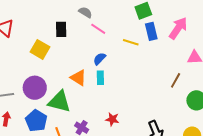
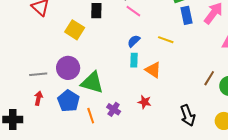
yellow line: (131, 42) -> (166, 40), moved
orange triangle: (78, 78) -> (153, 70), moved
brown line: (176, 80) -> (209, 78), moved

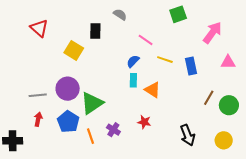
pink line: (133, 11) -> (146, 40), moved
blue rectangle: (186, 15) -> (191, 66), moved
green triangle: (92, 83) -> (92, 103), turned -50

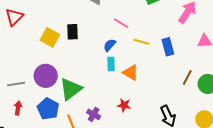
red triangle: (39, 28) -> (14, 17), turned 36
black rectangle: (95, 31) -> (73, 32), moved

